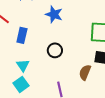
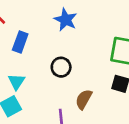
brown semicircle: (85, 72) -> (84, 99), moved

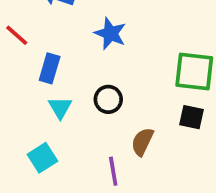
cyan triangle: (17, 82) -> (60, 107), moved

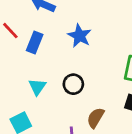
blue rectangle: (50, 68) -> (35, 42), moved

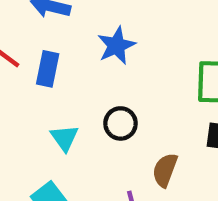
blue star: (79, 36) -> (116, 46), turned 30

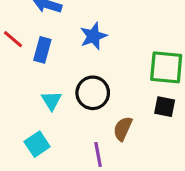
black circle: (120, 123) -> (93, 93), size x1.4

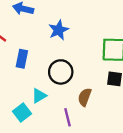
blue rectangle: (42, 50) -> (22, 59), moved
cyan triangle: (51, 101) -> (39, 96), moved, turned 35

